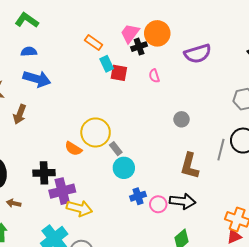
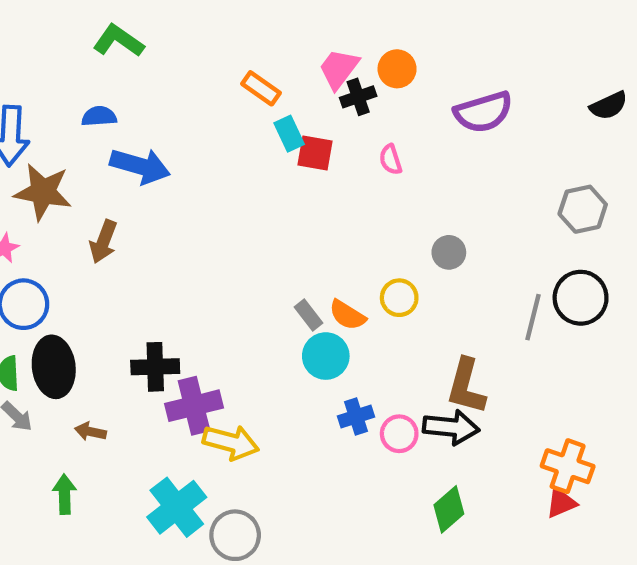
orange circle: (157, 33) -> (397, 69), size x0.7
blue semicircle: (29, 52) -> (99, 116), moved
yellow circle: (96, 132) -> (399, 298), moved, size x0.6
orange semicircle: (73, 149) -> (347, 315), moved
brown L-shape: (190, 166) -> (466, 386), moved

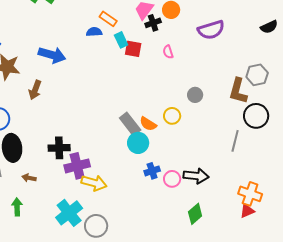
blue semicircle: (99, 116) -> (94, 32), moved
gray rectangle: (309, 315) -> (130, 124), size x1.6
gray line: (533, 317) -> (235, 141), moved
brown L-shape: (466, 386) -> (238, 91), moved

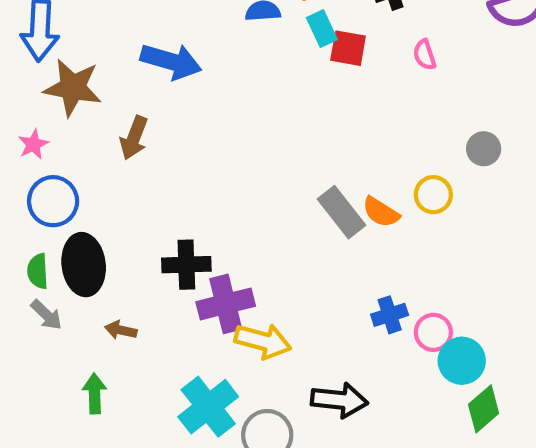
cyan circle: (138, 143) -> (462, 361), moved
black arrow: (196, 176) -> (339, 400), moved

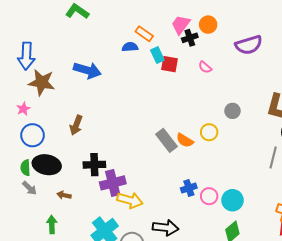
pink semicircle: (425, 55) -> (205, 67), turned -32
brown arrow: (134, 138) -> (76, 125), moved
black ellipse: (84, 265) -> (47, 165), turned -72
cyan circle: (462, 361) -> (232, 200), moved

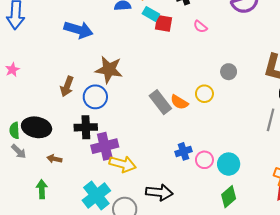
cyan rectangle: (157, 55) -> (151, 14), turned -35
brown star: (42, 82) -> (109, 70), moved
blue circle: (32, 135) -> (95, 97), moved

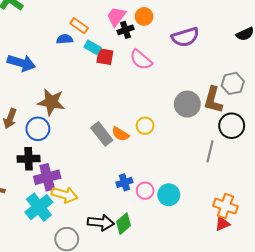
pink semicircle: (200, 27) -> (141, 60), size x1.6
gray circle: (229, 72) -> (187, 104), moved, size x1.6
cyan cross: (96, 196) -> (39, 207), moved
green diamond: (229, 197) -> (123, 224), moved

